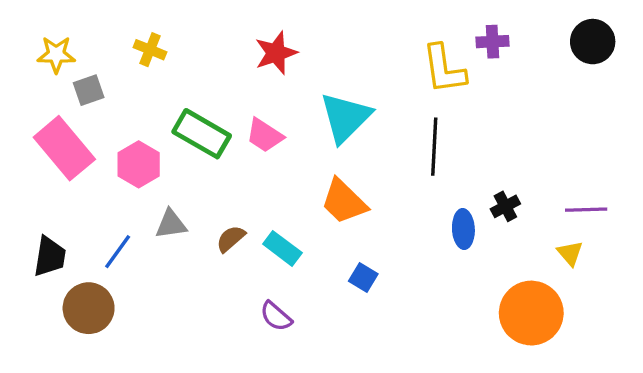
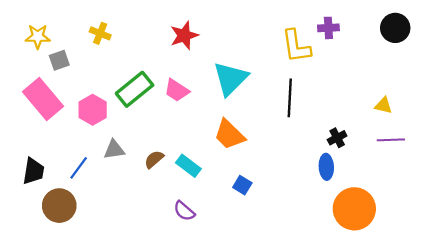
green rectangle: (202, 134) -> (135, 89), turned -69
blue ellipse: (463, 229) -> (326, 167), moved
yellow triangle: (570, 253) -> (383, 105), moved, turned -36

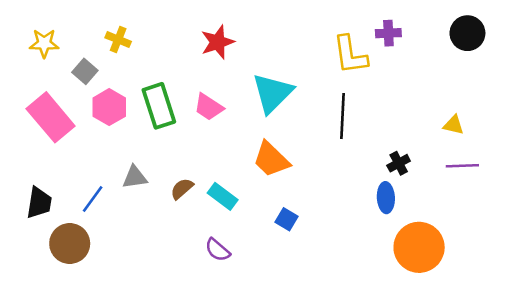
gray square: (59, 60) -> (85, 71), moved, turned -30
green rectangle: (135, 89) -> (159, 106), turned -69
pink hexagon: (93, 110) -> (109, 107), moved

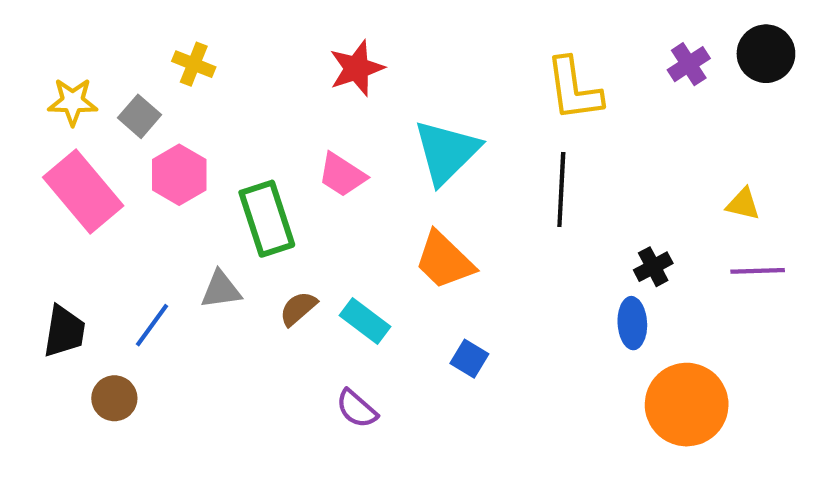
purple cross: (388, 33) -> (689, 64), moved, turned -30
yellow star: (44, 43) -> (73, 102), moved
green rectangle: (159, 106) -> (267, 219), moved
brown circle: (70, 244) -> (114, 398), size x0.7

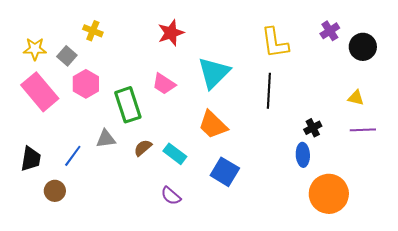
black circle: (766, 54) -> (363, 47), moved
blue square: (469, 359) -> (225, 172), size x1.6

